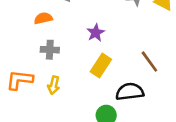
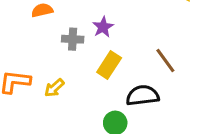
gray cross: (50, 50) -> (73, 39), moved
yellow arrow: (54, 85) -> (54, 88), turned 36

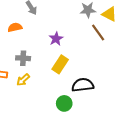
gray cross: (73, 39) -> (23, 58), moved
brown line: (165, 60) -> (98, 33), moved

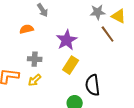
purple star: (56, 39) -> (67, 40), size x1.5
black semicircle: (83, 85) -> (93, 85), turned -90

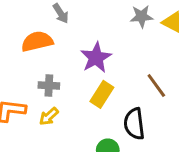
orange semicircle: (27, 29) -> (37, 41), size x1.5
brown line: (108, 34) -> (156, 86), moved

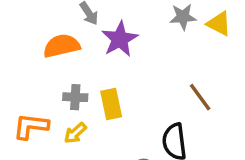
purple star: (96, 58) -> (120, 39), moved
yellow rectangle: (102, 94) -> (111, 104), moved, turned -45

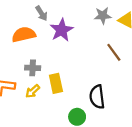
brown line: (200, 97) -> (114, 52), moved
yellow rectangle: (111, 104) -> (56, 83), moved

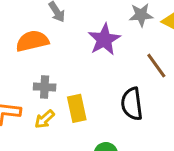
purple star: (62, 30) -> (104, 40), moved
black semicircle: (97, 97) -> (132, 104), moved

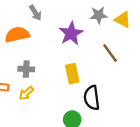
black semicircle: (132, 104) -> (92, 98), moved
yellow rectangle: (77, 108) -> (72, 74), moved

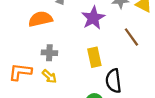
yellow arrow: (26, 93) -> (49, 76), turned -96

